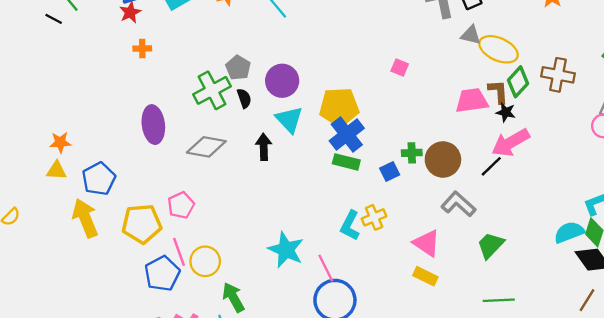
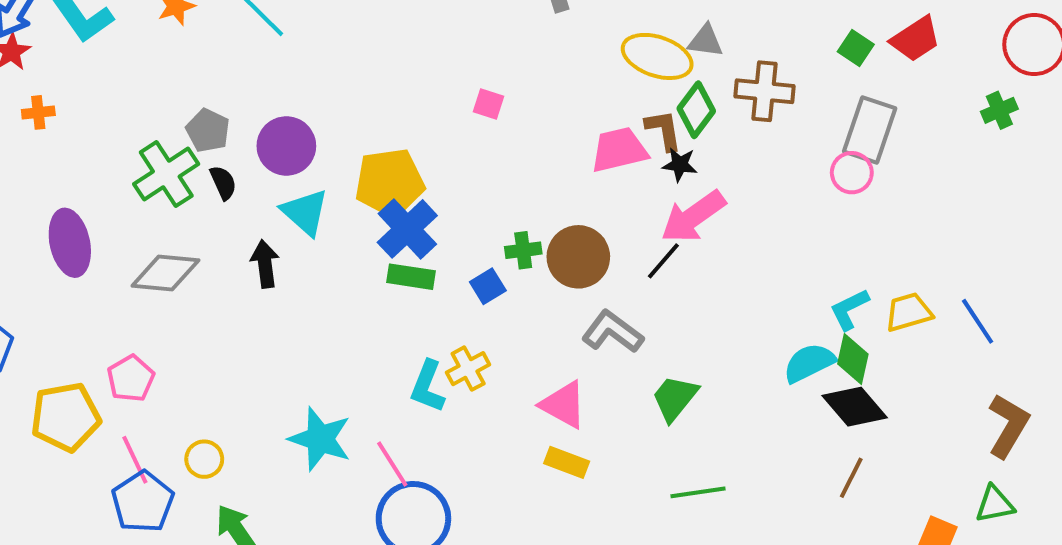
gray triangle: (471, 35) -> (705, 41), moved
yellow circle: (205, 261) -> (204, 459), moved, size x0.7
blue pentagon: (162, 274) -> (143, 502), moved

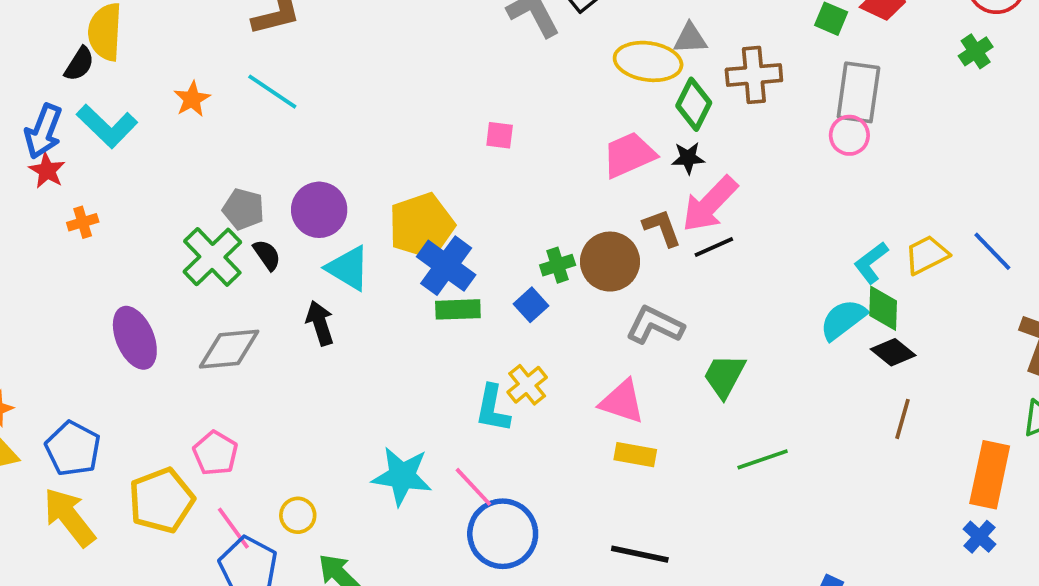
brown L-shape: (664, 130) -> (662, 228), moved
black line: (663, 261) -> (714, 247), moved, turned 36
black diamond: (855, 407) -> (893, 352), size x0.7

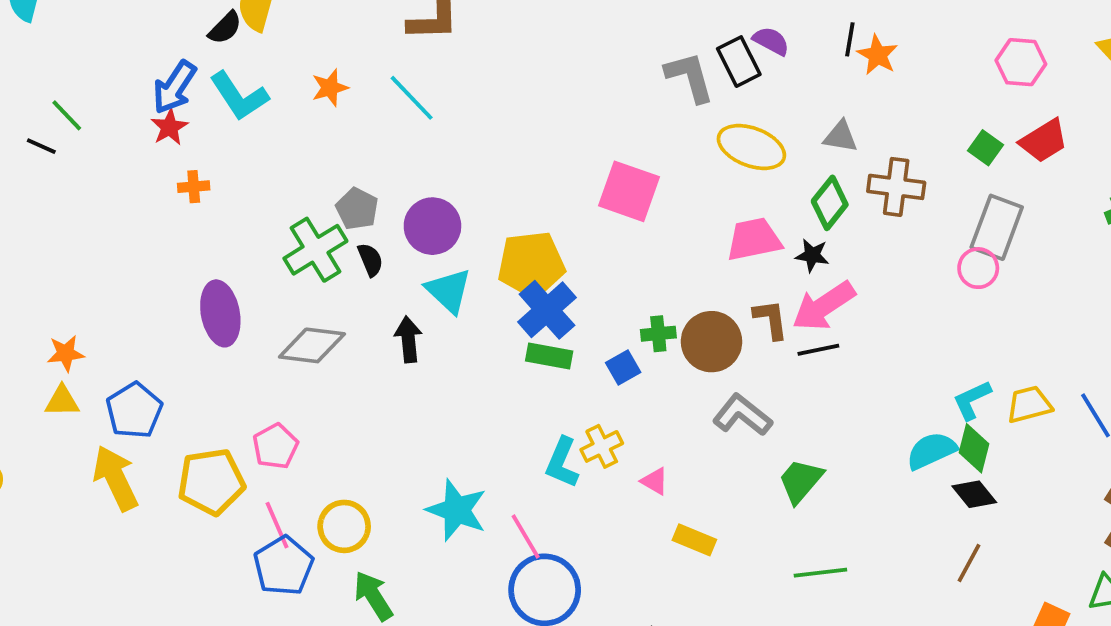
yellow ellipse: (648, 61) -> (751, 147), moved
pink square: (500, 135) -> (629, 191), size x2.0
pink triangle: (622, 402) -> (655, 481), moved, size x0.6
yellow circle: (298, 515) -> (344, 526), size x1.4

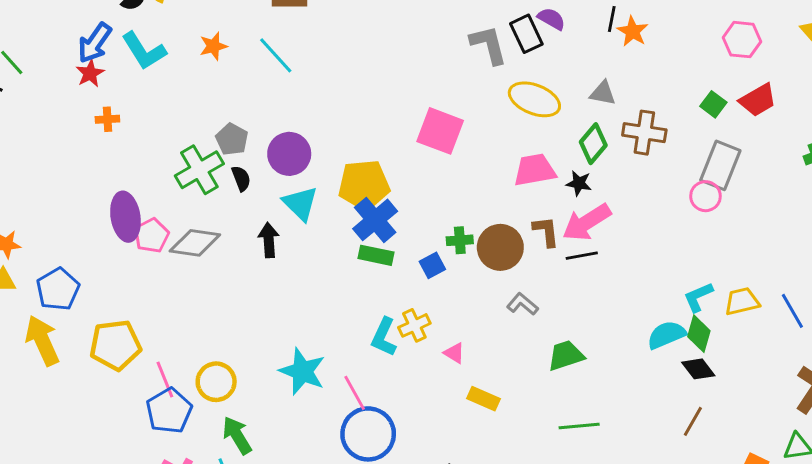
gray L-shape: (742, 415) -> (522, 304), size x0.7
pink pentagon: (275, 446) -> (152, 235), moved
green trapezoid: (801, 481) -> (566, 355), turned 30

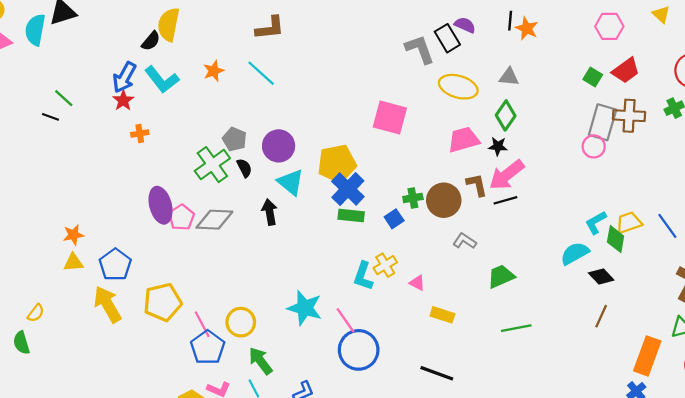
brown cross: (644, 133) -> (629, 116), moved
green diamond: (699, 334) -> (616, 239), moved

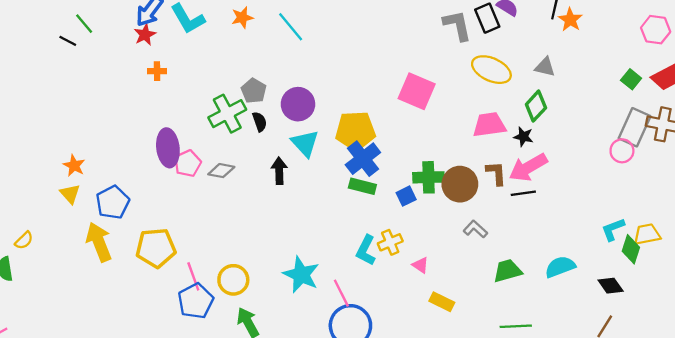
green cross: (413, 198) -> (428, 177), size x1.5
gray diamond: (214, 220) -> (221, 171), size x0.7
orange star: (73, 235) -> (74, 166), turned 30
cyan semicircle: (575, 253) -> (560, 267), moved
yellow triangle: (73, 262) -> (70, 194), turned 45

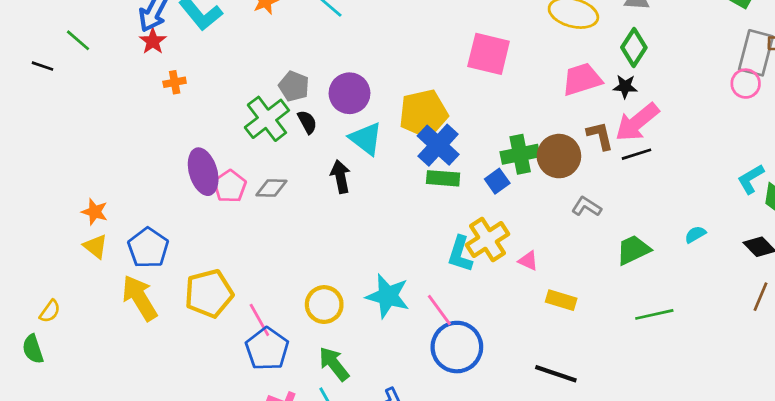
black line: (68, 41) -> (43, 66), moved
yellow cross: (390, 242) -> (488, 240), size x1.4
cyan semicircle: (560, 267) -> (695, 234), size x0.6
yellow circle: (233, 280) -> (324, 305), moved

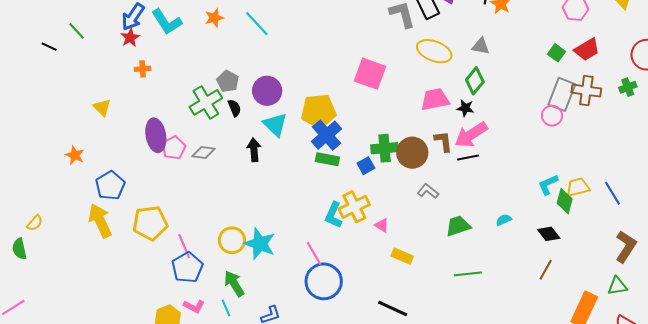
yellow triangle: (95, 246) -> (102, 107), moved
cyan star: (388, 296) -> (260, 244), moved

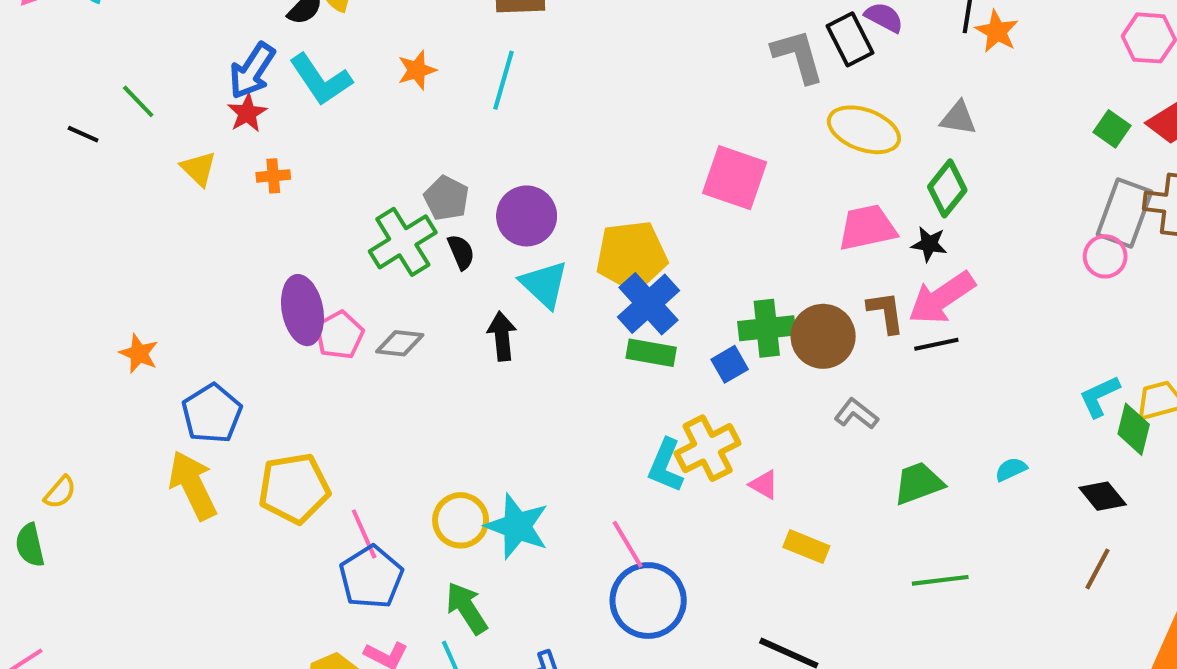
cyan line: (257, 24) -> (504, 80), turned 60
yellow triangle: (102, 107) -> (199, 169), moved

